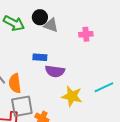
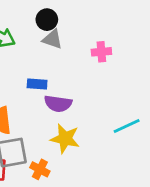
black circle: (40, 17) -> (47, 20), moved
yellow star: (72, 96) -> (65, 139), moved

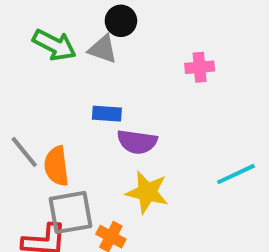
gray triangle: (52, 39) -> (103, 49), moved

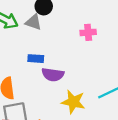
yellow star: (147, 192) -> (73, 102), moved

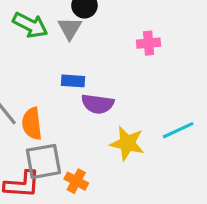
gray triangle: (33, 22) -> (70, 28), turned 42

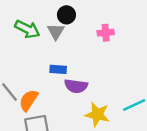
pink cross: (149, 43) -> (106, 33), moved
orange semicircle: (32, 124) -> (29, 100), turned 40

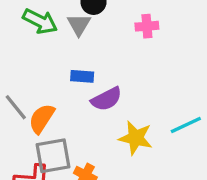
purple semicircle: (76, 86) -> (106, 99), turned -35

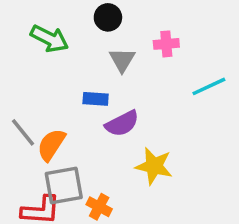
gray triangle: (79, 25) -> (122, 60), moved
cyan line: (186, 125) -> (209, 86), moved

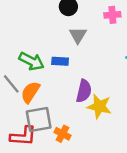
green arrow: (50, 39) -> (32, 61), moved
pink cross: (166, 44) -> (112, 15), moved
purple semicircle: (122, 124) -> (84, 91), moved, turned -50

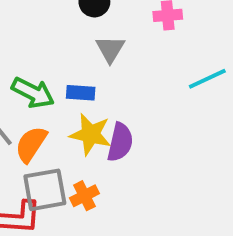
yellow star: (99, 106) -> (90, 134), moved
orange cross: (62, 134) -> (84, 196), moved, turned 35

